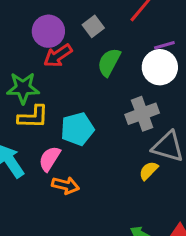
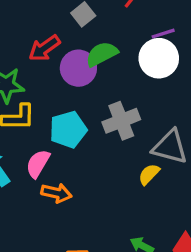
purple circle: (48, 31) -> (78, 68), moved
green semicircle: (109, 62) -> (102, 54), turned 36
gray cross: (142, 114) -> (121, 121), moved

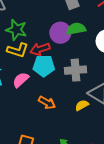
red arrow: (44, 48) -> (40, 49), moved
orange arrow: (56, 193) -> (47, 103), moved

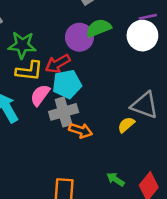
gray cross: (75, 70) -> (64, 112), moved
pink semicircle: (21, 80) -> (40, 95), moved

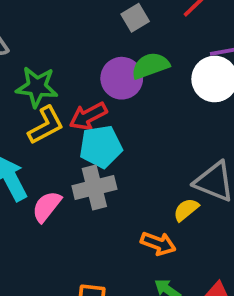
yellow L-shape: (29, 71) -> (46, 125), turned -36
pink semicircle: (40, 95) -> (47, 207), moved
orange arrow: (81, 130) -> (158, 243), moved

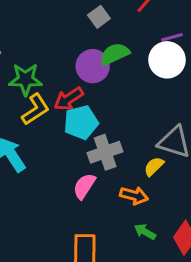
gray cross: (94, 188) -> (105, 152), moved
pink semicircle: (47, 207) -> (84, 186), moved

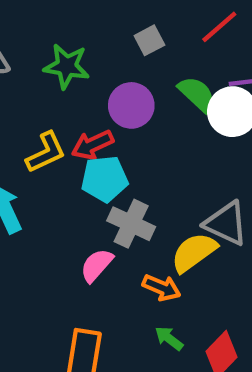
green semicircle: (115, 54) -> (197, 94), moved, turned 60
green star: (25, 79) -> (67, 66), moved
gray cross: (105, 152) -> (131, 224), turned 36
yellow semicircle: (154, 166) -> (194, 252), size x1.6

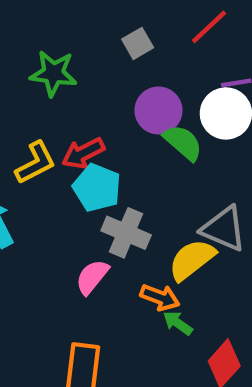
green semicircle: (197, 94) -> (183, 143), moved
purple circle: (131, 105) -> (158, 110), moved
cyan pentagon: (105, 179) -> (97, 188), turned 30
green arrow: (169, 338) -> (178, 323), moved

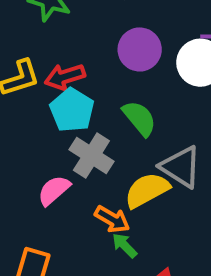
green semicircle: (183, 143) -> (139, 118), moved

